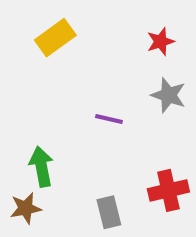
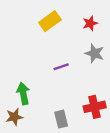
yellow rectangle: (55, 38) -> (50, 21), moved
purple line: (109, 119) -> (61, 67), turned -32

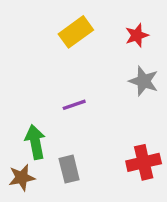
purple line: (61, 67) -> (74, 105), moved
gray rectangle: (61, 119) -> (69, 169), moved

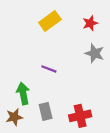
purple line: (74, 105) -> (49, 69), turned 40
red cross: (144, 162) -> (80, 116), moved

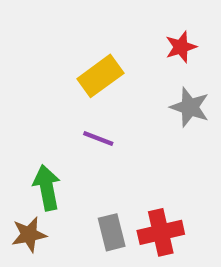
yellow rectangle: (50, 21) -> (100, 76), moved
gray rectangle: (46, 111) -> (112, 232), moved

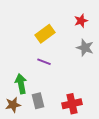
gray rectangle: (112, 232) -> (38, 101), moved

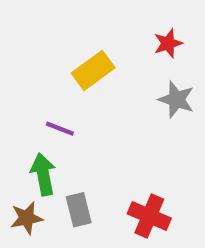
purple line: (44, 62) -> (60, 129), moved
red cross: (72, 104) -> (149, 216), turned 36

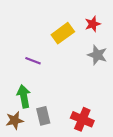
yellow rectangle: (93, 70) -> (63, 33), moved
purple line: (60, 129) -> (33, 61), moved

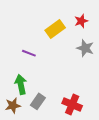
gray rectangle: (43, 116) -> (38, 101), turned 49

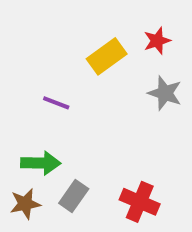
green arrow: (21, 84) -> (41, 163), turned 102

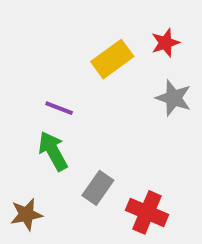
green arrow: (41, 163) -> (53, 151), moved, turned -120
gray rectangle: (74, 196) -> (98, 188), moved

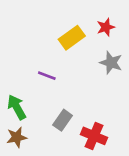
purple line: (59, 108) -> (47, 76), moved
green arrow: (53, 151) -> (17, 107), moved

